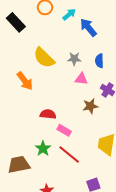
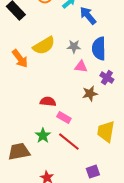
yellow semicircle: (44, 58) -> (44, 46), turned -75
blue semicircle: (99, 61) -> (99, 49), size x1.6
orange arrow: (25, 81) -> (20, 59), moved

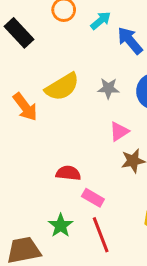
pink triangle: (81, 67) -> (119, 132), moved, turned -40
red line: (69, 142) -> (101, 235), turned 30

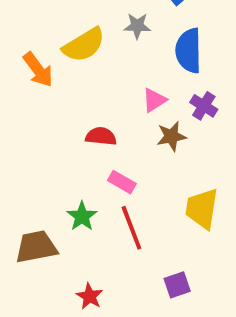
gray star: (108, 88) -> (137, 26), moved
red semicircle: (68, 173) -> (101, 136), moved

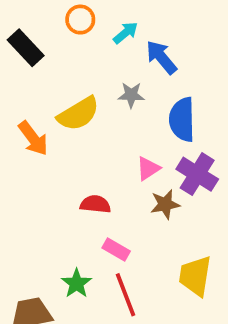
purple cross: (204, 106) -> (197, 174), size x1.5

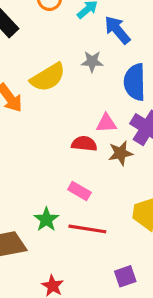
pink triangle: (148, 168) -> (106, 123), turned 30
red semicircle: (95, 204) -> (84, 144), moved
red line: (126, 295) -> (87, 229), turned -60

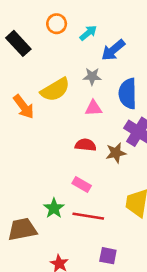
blue arrow: (117, 30) -> (113, 50), turned -90
pink triangle: (106, 123) -> (93, 108), moved
purple square: (125, 276) -> (108, 256), moved, turned 30

